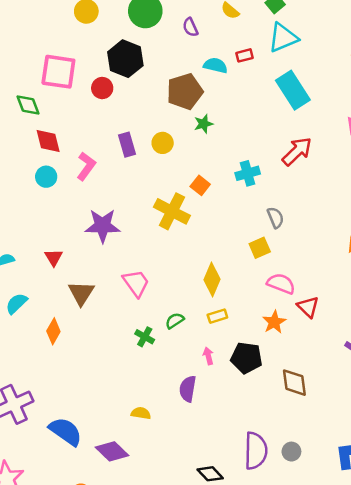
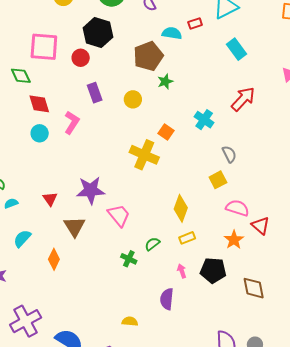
cyan rectangle: (293, 90) -> (236, 49), size x0.7
purple rectangle: (127, 145) -> (95, 93), moved
cyan cross: (248, 173) -> (204, 120), turned -36
purple star: (103, 226) -> (91, 190), moved

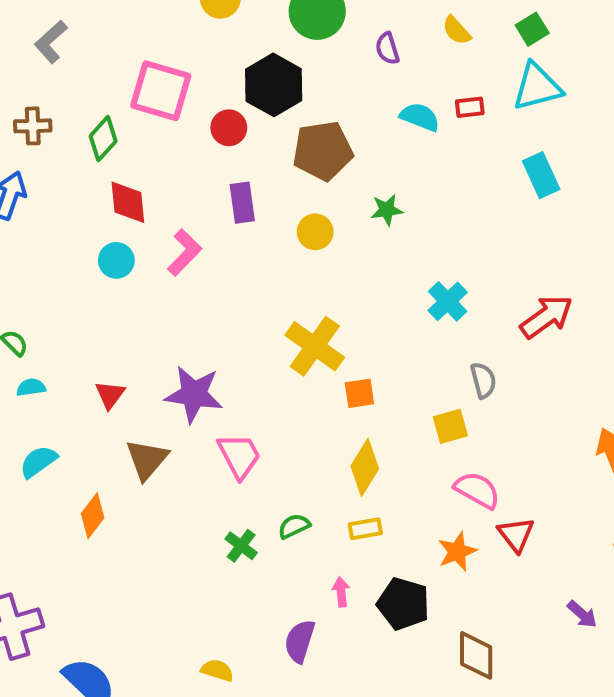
brown pentagon: (148, 56) -> (323, 151), moved
green diamond: (21, 76) -> (103, 139), turned 55
red arrow: (243, 99) -> (546, 317), moved
orange square: (166, 132) -> (359, 393), moved, turned 35

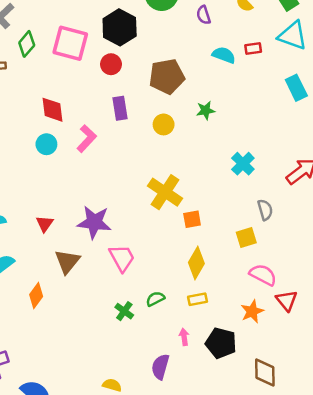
black hexagon: (274, 85) -> (120, 27), moved
cyan triangle: (537, 87) -> (293, 36), turned 36
green diamond: (103, 139) -> (27, 44), moved

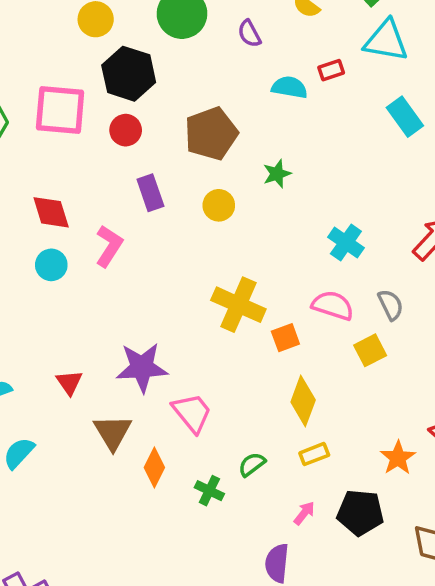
pink semicircle: (263, 275) -> (333, 305), moved
orange diamond: (36, 295) -> (154, 468), moved
pink arrow: (184, 337) -> (304, 513), turned 56

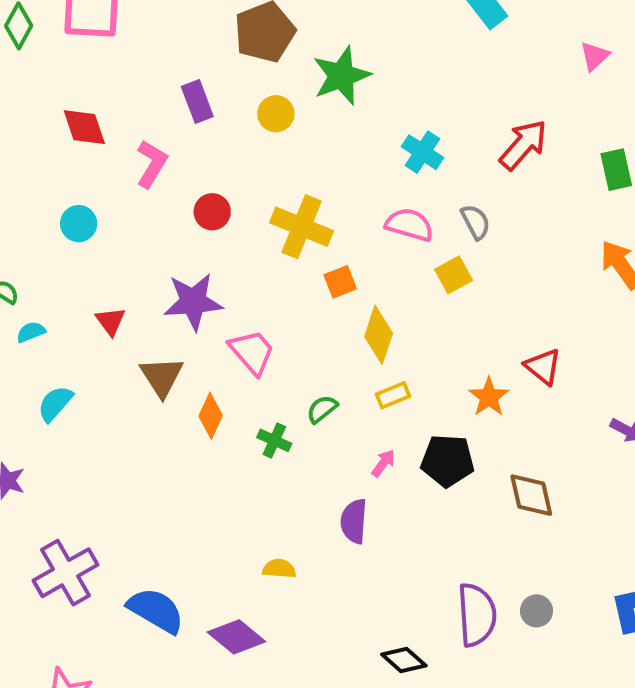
red circle: (126, 130) -> (212, 212), moved
green star: (277, 174) -> (341, 76), size x1.8
cyan circle: (51, 265) -> (79, 224), moved
orange square: (285, 338) -> (340, 282), moved

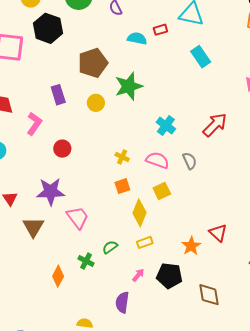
yellow cross: (302, 227) -> (122, 157), moved, size x0.5
yellow square: (454, 275) -> (162, 191), moved
orange diamond: (211, 416) -> (58, 276), moved

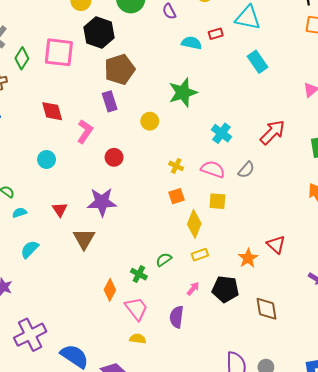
brown pentagon: (93, 63) -> (120, 69), moved
yellow circle: (96, 103) -> (150, 121), moved
gray semicircle: (190, 161) -> (246, 170), turned 66
yellow square: (162, 191) -> (217, 201), turned 30
pink trapezoid: (78, 218) -> (136, 309), moved

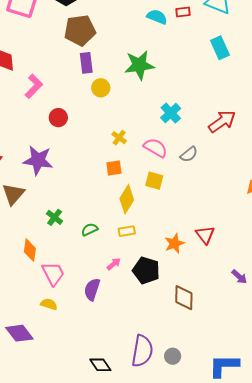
purple rectangle: (110, 101) -> (86, 63), moved
green cross: (139, 274) -> (55, 217), moved
orange diamond: (110, 290) -> (30, 250), turned -30

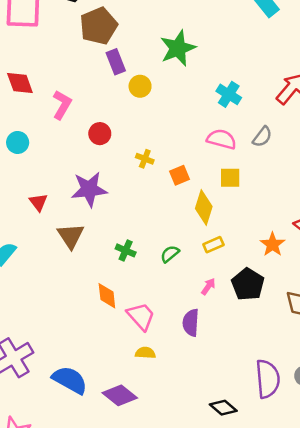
yellow cross: (119, 138) -> (145, 159), moved
black pentagon: (146, 270) -> (248, 284), turned 30

